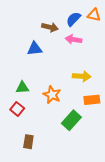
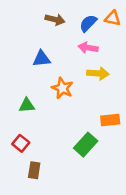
brown arrow: (50, 27) -> (55, 20), moved
yellow arrow: (82, 76) -> (98, 73), moved
orange star: (52, 95) -> (62, 88), moved
red square: (17, 109) -> (21, 143), moved

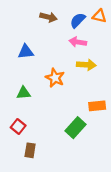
blue triangle: (42, 59) -> (26, 52), moved

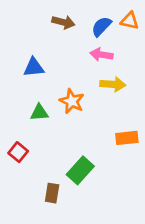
green triangle: (24, 93) -> (39, 113), moved
red square: (18, 126) -> (18, 152), moved
green rectangle: (76, 128) -> (80, 170), moved
brown rectangle: (30, 150) -> (52, 193), moved

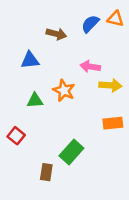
brown arrow: (63, 22) -> (56, 34), moved
pink arrow: (101, 55) -> (90, 67), moved
yellow arrow: (113, 84) -> (110, 85), moved

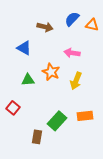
orange triangle: (115, 19) -> (92, 25), moved
blue triangle: (30, 60) -> (24, 48), turned 35
yellow arrow: (110, 85) -> (76, 81), moved, turned 108
orange rectangle: (113, 123) -> (85, 116), moved

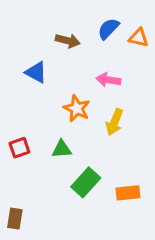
green triangle: (28, 80) -> (62, 149), moved
red square: (13, 108) -> (19, 148), moved, turned 32
orange rectangle: (85, 116) -> (128, 193), moved
brown rectangle: (37, 137) -> (15, 219), moved

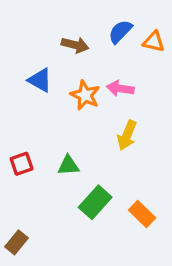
orange star: (77, 109) -> (85, 95), moved
orange rectangle: (128, 193) -> (142, 214), turned 50
brown rectangle: (15, 219) -> (17, 242), turned 30

